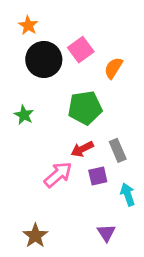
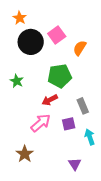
red arrow: (82, 149) -> (50, 100), moved
brown star: (35, 236) -> (25, 154), moved

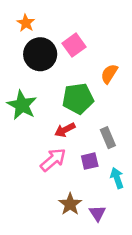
orange semicircle: (80, 48) -> (109, 74), moved
green star: (17, 81) -> (22, 105), size x1.6
brown star: (25, 154) -> (70, 204), moved

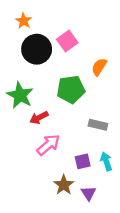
red arrow: (65, 130) -> (39, 118), moved
gray rectangle: (108, 138) -> (98, 125), turned -54
purple square: (90, 161) -> (83, 161), moved

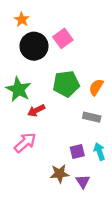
orange semicircle: (99, 67) -> (96, 87), moved
pink arrow: (48, 145) -> (25, 143), moved
brown star: (64, 185) -> (60, 174), turned 30

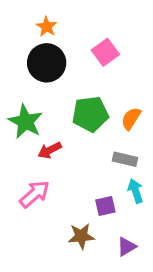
orange star: (22, 20) -> (47, 27), moved
pink square: (63, 38) -> (105, 52), moved
cyan arrow: (99, 152) -> (136, 191), moved
purple triangle: (83, 181) -> (126, 247), moved, turned 32

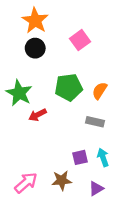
orange star: (47, 27) -> (35, 21), size x1.6
black circle: (47, 63) -> (35, 48), size x0.7
cyan arrow: (136, 191) -> (103, 157), moved
pink arrow: (35, 194) -> (26, 183), moved

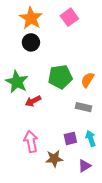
pink square: (80, 40) -> (69, 17), moved
pink arrow: (26, 183) -> (31, 141), moved, turned -60

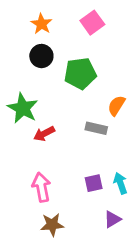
orange star: (31, 18) -> (41, 24), size x0.7
green pentagon: (60, 77) -> (80, 73), moved
gray rectangle: (83, 107) -> (96, 128), moved
brown star: (54, 159) -> (52, 225), moved

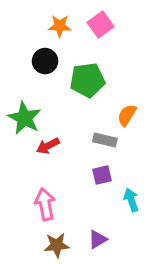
orange star: (41, 24) -> (60, 26), moved, turned -30
purple square: (94, 183) -> (102, 175), moved
purple triangle: (112, 219) -> (98, 239), moved

